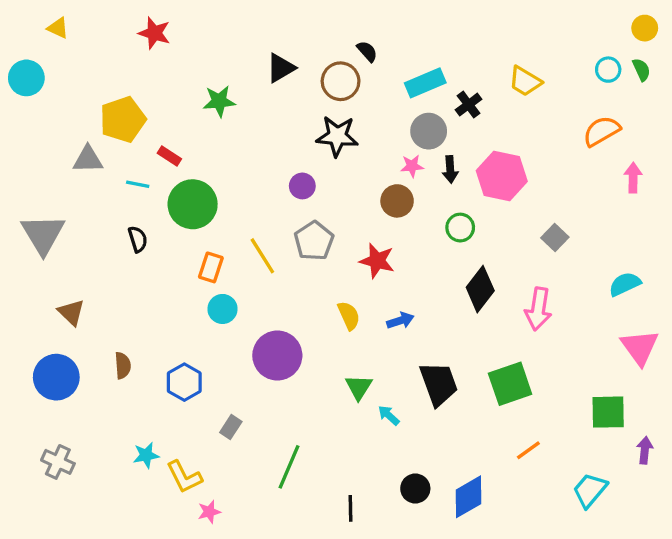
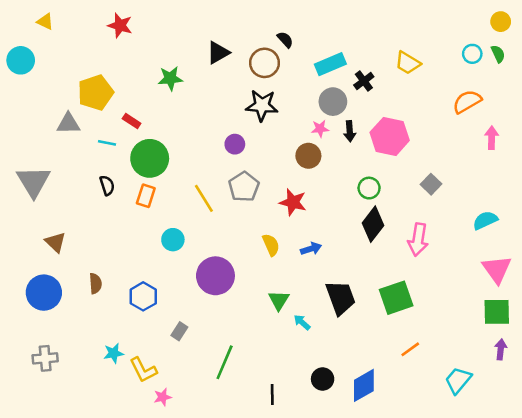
green circle: (460, 228) -> (369, 188), moved
orange rectangle: (211, 267) -> (146, 196), moved
green square: (608, 412) -> (497, 312), moved
gray cross: (58, 462) -> (45, 358), turned -30

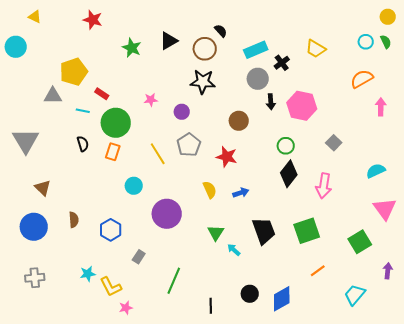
green star: (170, 78) -> (132, 48), moved, turned 30
pink star: (320, 129) -> (151, 100), moved
green square: (497, 312) -> (360, 242), moved, turned -30

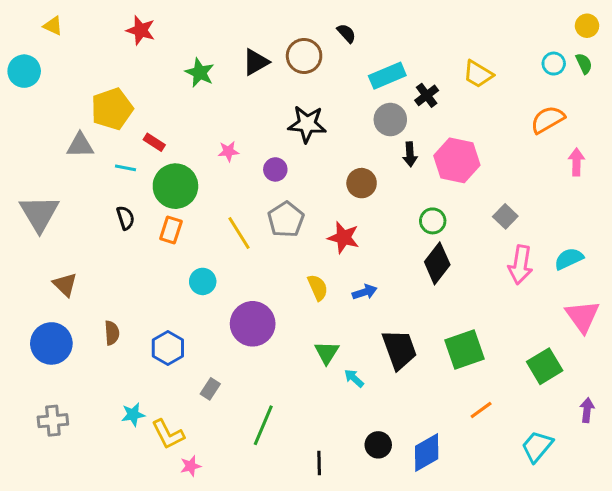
black semicircle: (221, 31) -> (346, 33), moved
brown circle: (205, 49) -> (304, 56), moved
pink arrow: (324, 186) -> (520, 265), moved

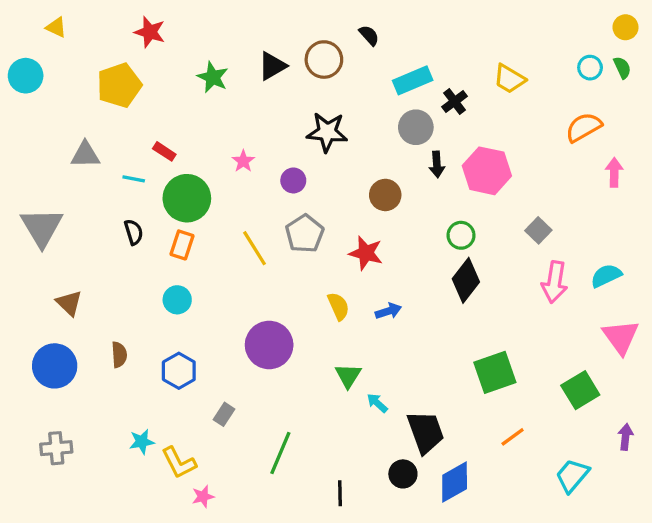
yellow pentagon: (112, 109) -> (119, 85), moved
pink star: (228, 151) -> (243, 161), turned -30
cyan circle: (203, 281) -> (177, 300), moved
black trapezoid: (399, 350) -> (426, 432), moved

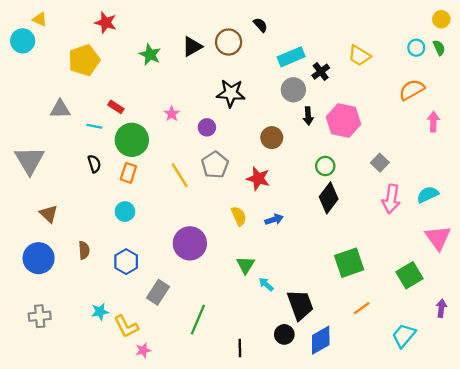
cyan circle: (26, 76) -> (23, 41), moved
gray rectangle: (224, 414) -> (158, 292), size x1.5

